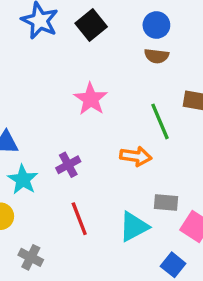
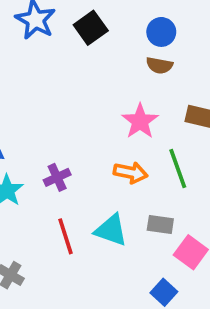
pink star: (91, 99) -> (140, 121), moved
green line: (160, 121) -> (178, 168), moved
cyan triangle: (134, 227) -> (111, 230), moved, turned 44

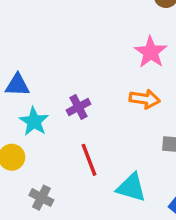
cyan triangle: (111, 230) -> (131, 187), moved

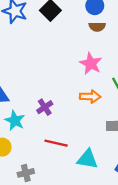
red line: (89, 160) -> (56, 143), turned -50
gray cross: (41, 198) -> (26, 173), turned -35

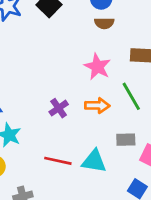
purple cross: (45, 107) -> (59, 108), moved
cyan triangle: (88, 159) -> (94, 161), moved

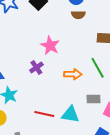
pink star: (97, 67) -> (50, 46), moved
purple cross: (59, 108) -> (36, 67), moved

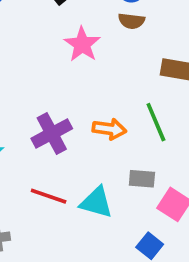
pink star: (50, 46) -> (82, 44), moved
purple cross: (36, 67) -> (52, 133), moved, size x1.5

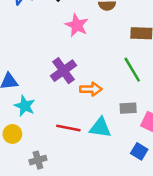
orange arrow: (109, 129) -> (91, 89), moved
purple cross: (52, 133) -> (63, 71), moved

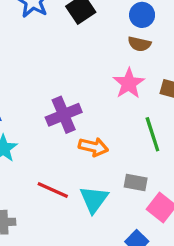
pink star: (77, 25) -> (129, 83), moved
cyan triangle: (100, 128) -> (94, 199), turned 45

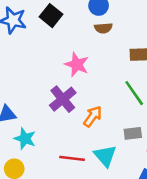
pink star: (129, 83) -> (77, 65), moved
orange arrow: (93, 147) -> (93, 116), turned -50

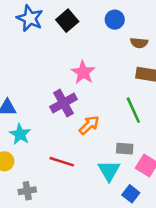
brown semicircle: (103, 28) -> (139, 43), moved
cyan triangle: (105, 156) -> (109, 171), moved

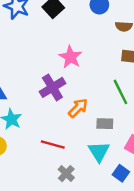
gray rectangle: (125, 149) -> (105, 124), moved
gray cross: (27, 191) -> (66, 174), moved, turned -35

